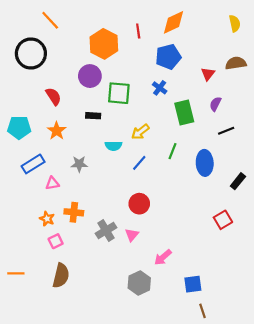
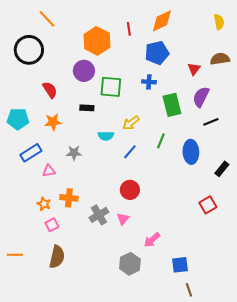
blue cross: (160, 88) -> (149, 82), turned -32
purple semicircle: (215, 104) -> (201, 97), size x1.5
orange star: (57, 131) -> (53, 122), turned 30

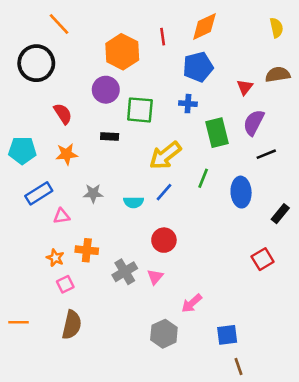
yellow arrow: (131, 123) -> (165, 155), size x1.5
cyan semicircle: (106, 136) -> (134, 202), moved

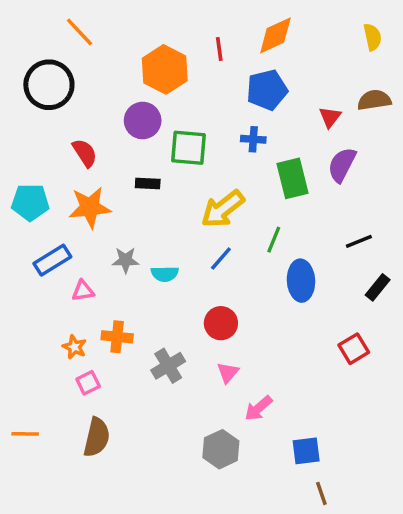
orange star: (67, 154) -> (90, 207), size x1.4
black line: (266, 154) -> (359, 241), moved
blue ellipse: (241, 192) -> (301, 281), moved
cyan semicircle: (134, 202) -> (165, 274), moved
pink triangle: (155, 277) -> (228, 373), moved

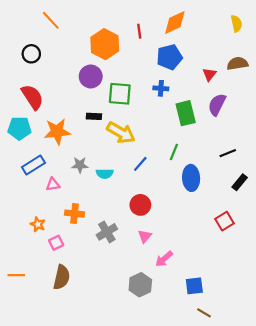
black circle: (49, 85) -> (31, 54), size x0.6
red semicircle: (85, 153) -> (32, 97), moved, size x1.4
yellow arrow: (223, 209) -> (121, 133), moved, turned -112
orange star: (74, 347) -> (38, 224), moved
brown line: (321, 493) -> (204, 313), turned -40

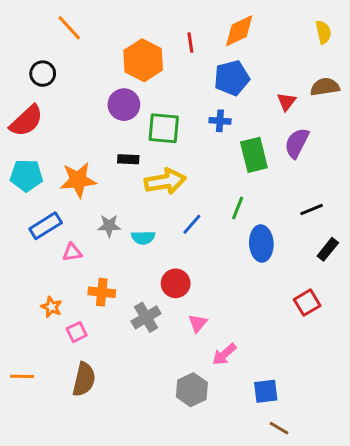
red semicircle: (32, 97) -> (26, 121), moved, turned 80
yellow arrow: (121, 133) -> (165, 181), turned -40
red circle: (140, 205) -> (176, 283), moved

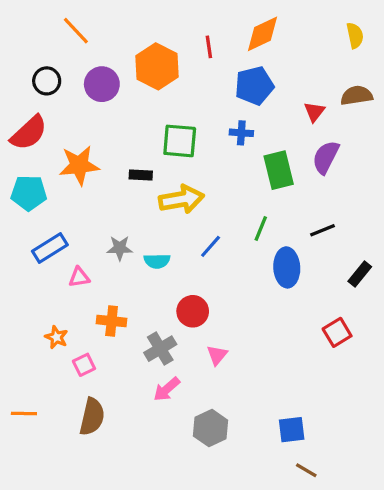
purple circle: (124, 105) -> (102, 84), moved
orange star: (78, 180) -> (79, 165), moved
black line: (312, 209) -> (322, 230), moved
pink arrow: (224, 354) -> (167, 389), moved

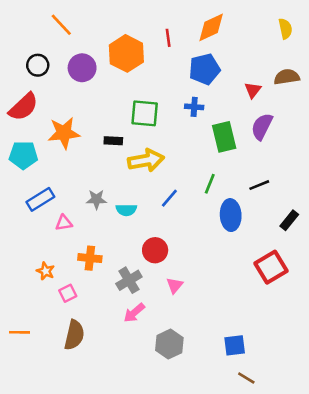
red square: (337, 332) -> (271, 267), size x1.4

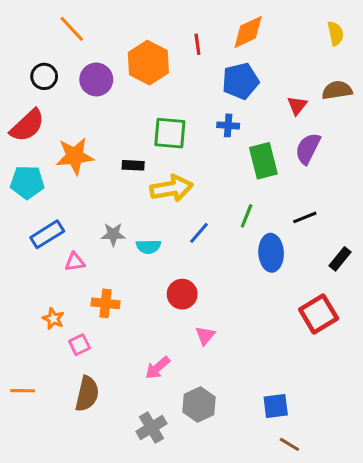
gray cross: (129, 280) -> (151, 428), moved

